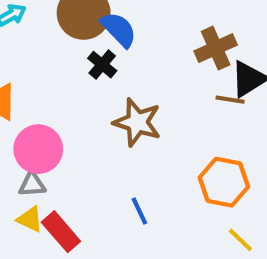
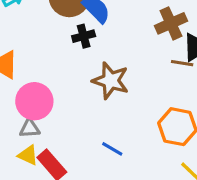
black cross: (102, 65) -> (84, 36), turned 35
blue line: (139, 211) -> (112, 149), turned -35

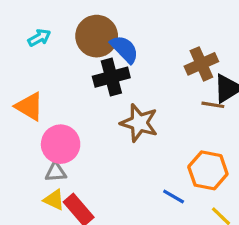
black cross: (84, 36) -> (111, 77), size x1.5
blue line: (112, 149) -> (174, 197), moved

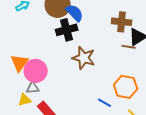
brown cross: (201, 64) -> (122, 22), turned 30
orange triangle: (29, 106) -> (20, 63), moved, turned 36
yellow triangle: (54, 200) -> (25, 100), moved, turned -40

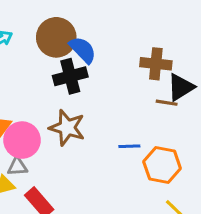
brown star: (84, 58) -> (67, 128), moved
blue line: (105, 103) -> (129, 146), moved, turned -32

